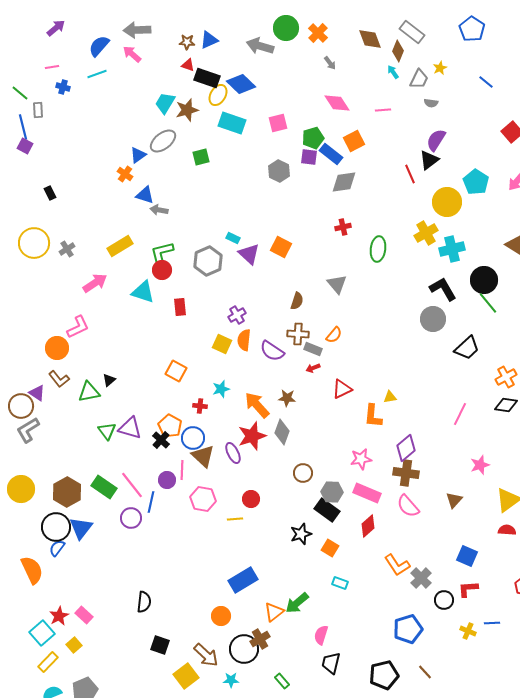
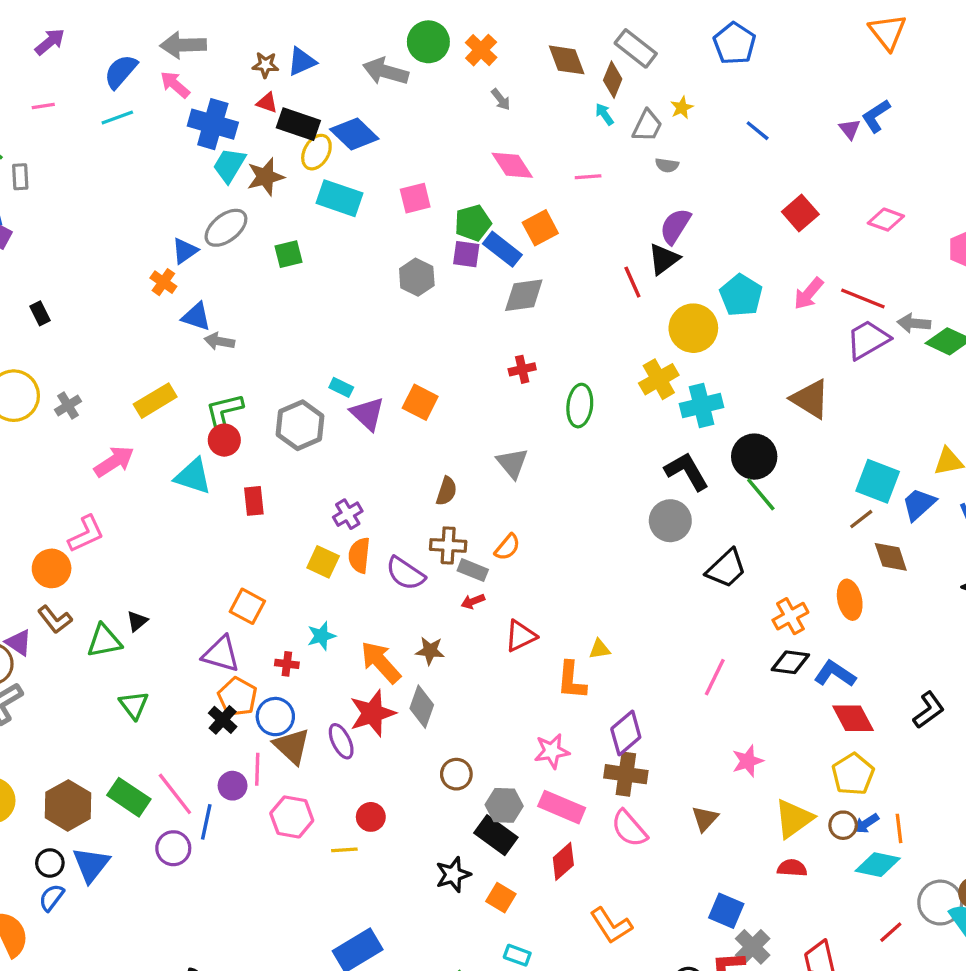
blue cross: (63, 87) -> (213, 124), moved, size x2.0
purple triangle: (130, 428) -> (221, 654), moved
black circle: (56, 527) -> (50, 863), size x0.6
gray cross: (421, 578) -> (753, 947), moved

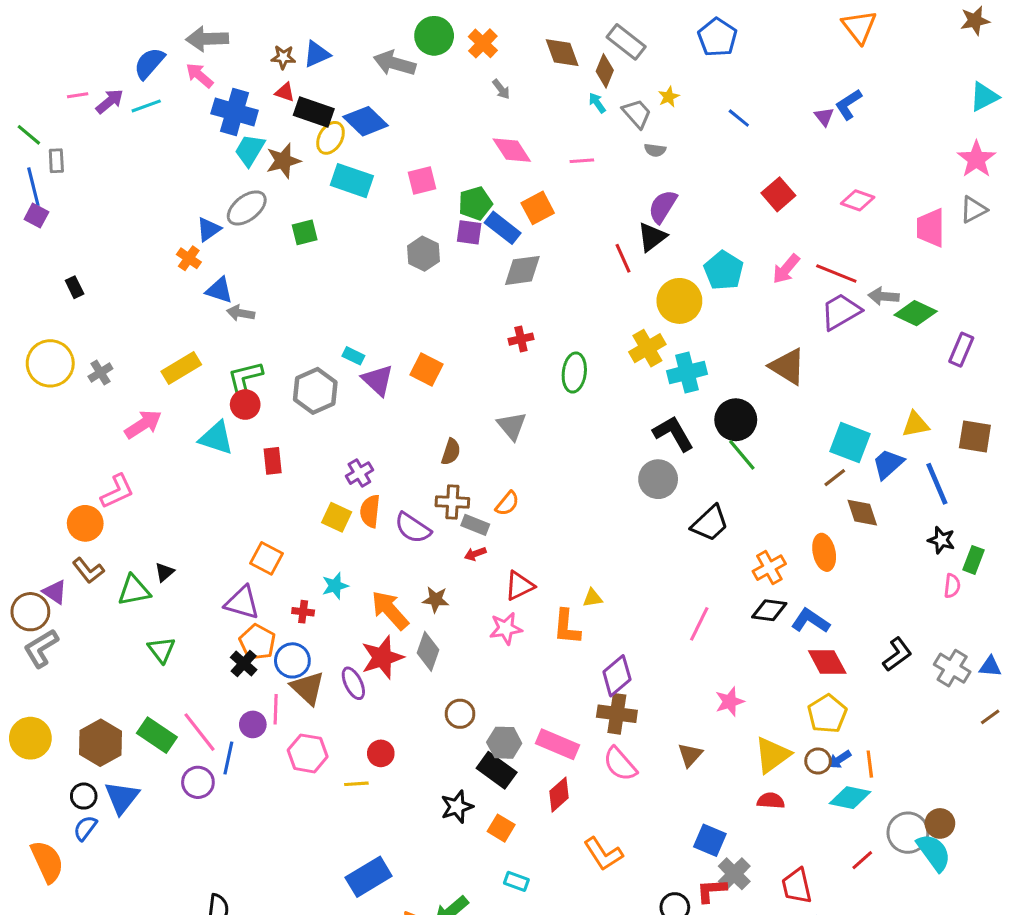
purple arrow: (50, 42) -> (110, 101), moved
gray trapezoid: (647, 126) -> (637, 114), turned -68
pink star: (552, 751) -> (506, 628), moved

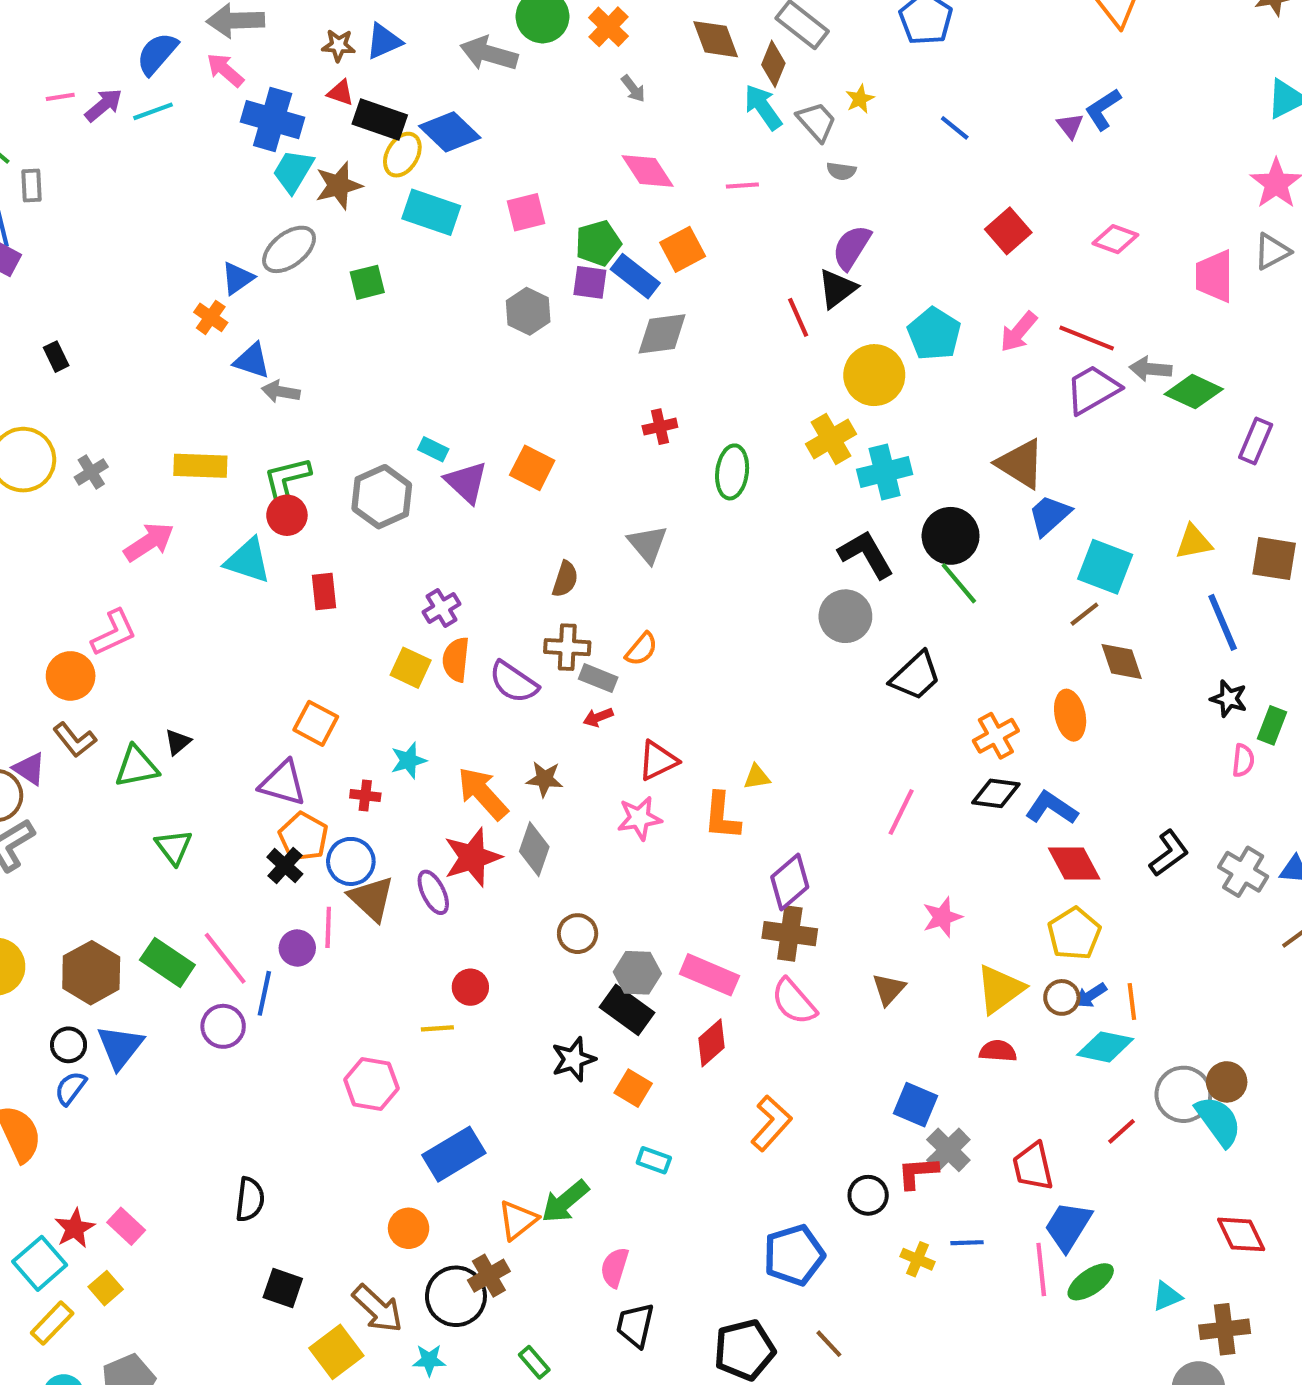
cyan arrow: (597, 103) -> (763, 107), size x1.6
yellow rectangle: (181, 368) -> (200, 466), turned 33
blue trapezoid: (888, 464) -> (1049, 515), moved
pink hexagon: (308, 753) -> (371, 1084), moved
orange L-shape: (603, 854) -> (771, 1123), turned -105

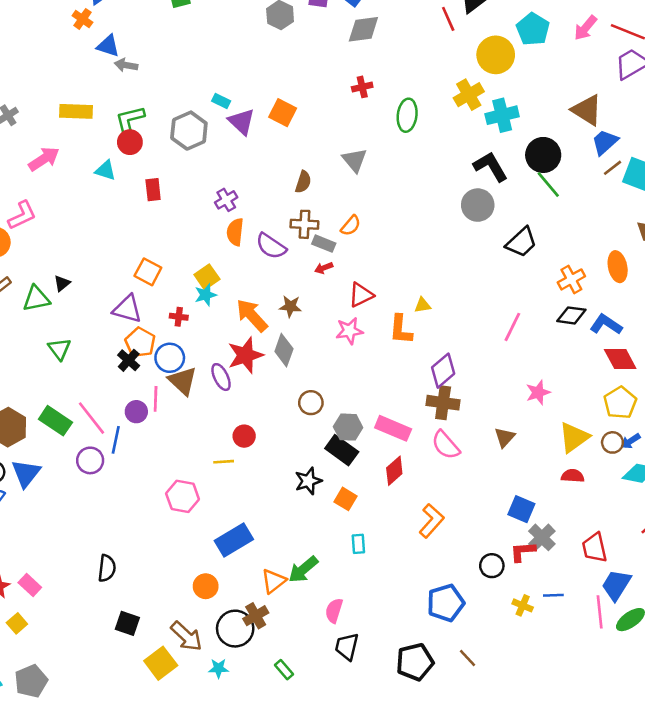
cyan triangle: (248, 561) -> (106, 170), size x0.7
brown line: (1084, 614) -> (612, 168), moved
yellow square: (411, 668) -> (207, 277), moved, turned 30
cyan rectangle: (654, 1160) -> (358, 544), turned 66

